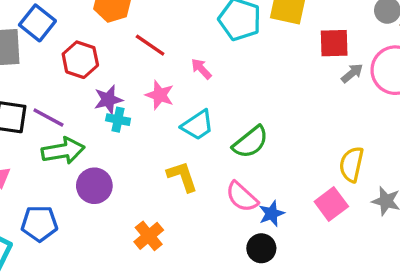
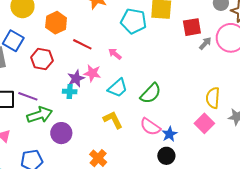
purple star: (108, 100) -> (76, 78), moved

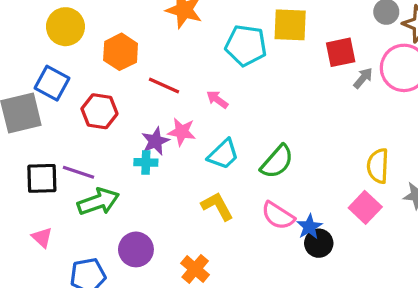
purple circle: (61, 133) -> (136, 249), moved
black circle: (166, 156) -> (319, 243), moved

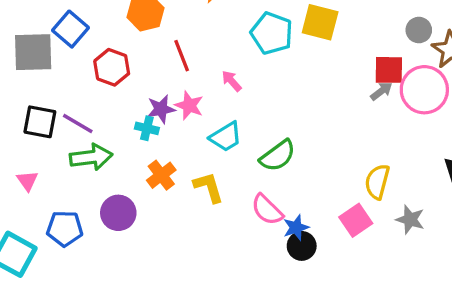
red square: (341, 52) -> (389, 70), moved
red line: (164, 86) -> (182, 56), turned 32
orange cross: (195, 269) -> (161, 175), moved

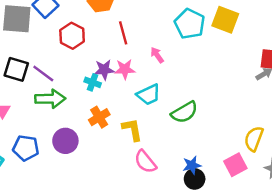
pink star: (189, 105) -> (125, 69), turned -30
pink semicircle: (267, 210) -> (145, 162), moved

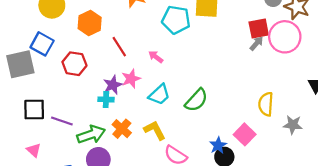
purple line: (43, 74) -> (62, 121), moved
green arrow: (50, 99) -> (91, 135), moved
pink square: (235, 165) -> (245, 134), moved

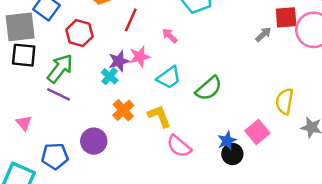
gray arrow: (256, 43) -> (263, 34), moved
red line: (119, 47) -> (131, 20), turned 50
cyan cross: (106, 99) -> (110, 76), turned 32
black square: (34, 109) -> (24, 55), moved
green arrow: (91, 135) -> (60, 68), moved, turned -40

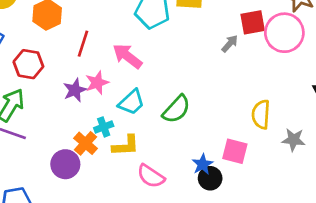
pink arrow: (170, 36) -> (127, 56), size x1.6
cyan cross: (110, 76) -> (104, 127), moved, turned 35
yellow L-shape: (159, 116) -> (126, 146), turned 115
pink square: (257, 132) -> (235, 151), turned -30
purple circle: (94, 141) -> (65, 164), moved

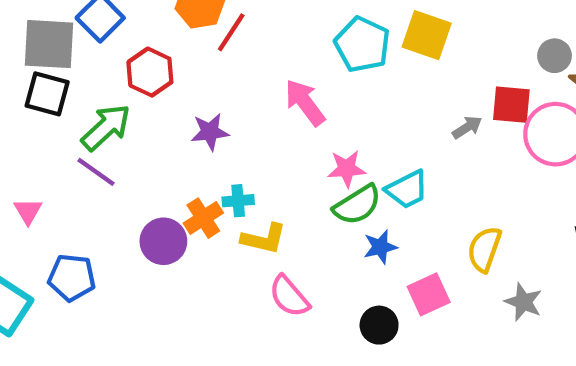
red line: (83, 44) -> (231, 32), moved
pink star: (97, 83) -> (347, 169), moved
cyan trapezoid: (132, 102) -> (407, 189), moved
pink square: (235, 151) -> (429, 294), turned 35
blue star: (203, 164) -> (380, 247), moved

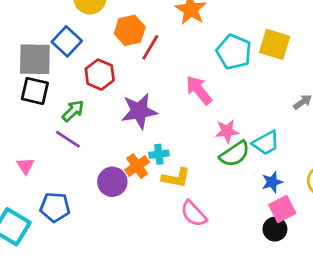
green arrow: (106, 127) -> (73, 111), size x0.7
purple star: (210, 132) -> (139, 111), size x1.5
blue star: (380, 247) -> (272, 182), moved
black circle: (379, 325) -> (275, 229), moved

